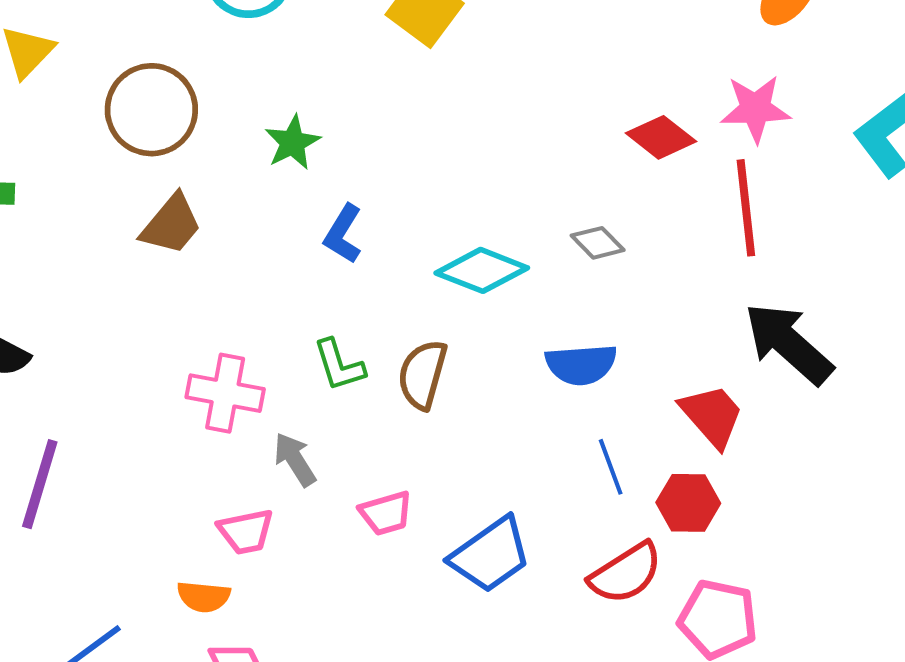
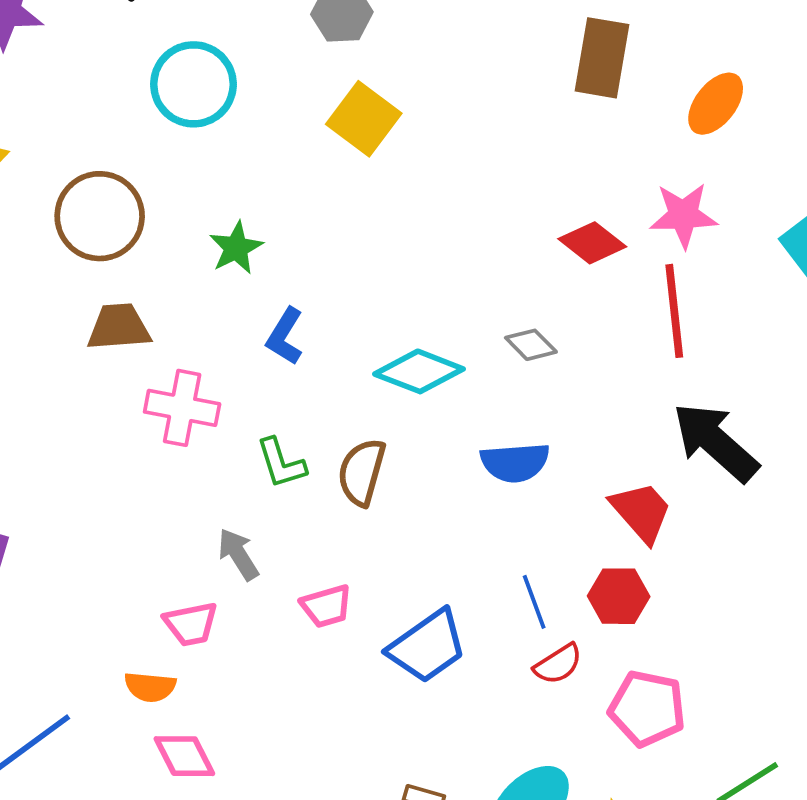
brown trapezoid: (171, 224) -> (119, 327), turned -134
pink cross: (225, 393) -> (182, 408), moved
blue line: (611, 467) -> (534, 602), moved
red semicircle: (626, 573) -> (558, 664), size x0.7

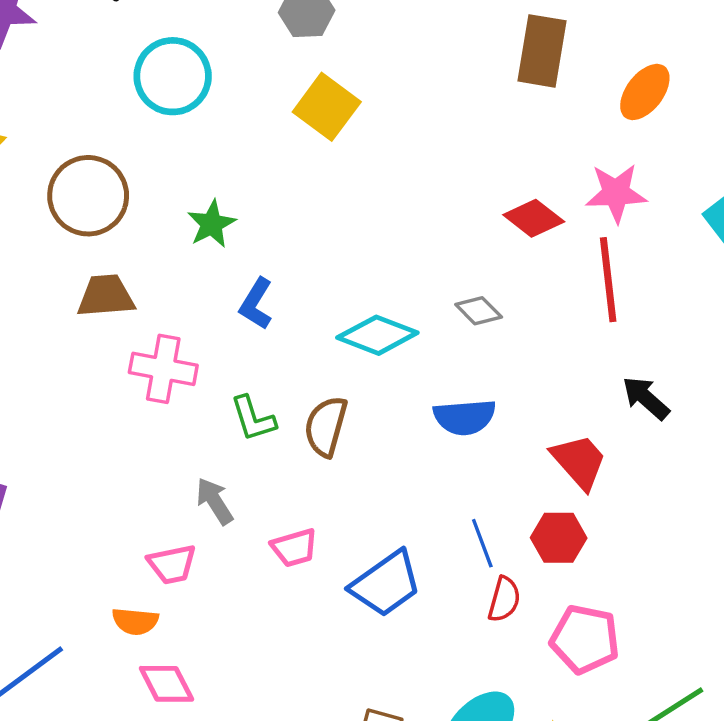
black arrow: (715, 442) -> (646, 398), size x0.6
red semicircle: (558, 664) -> (504, 599), turned -42

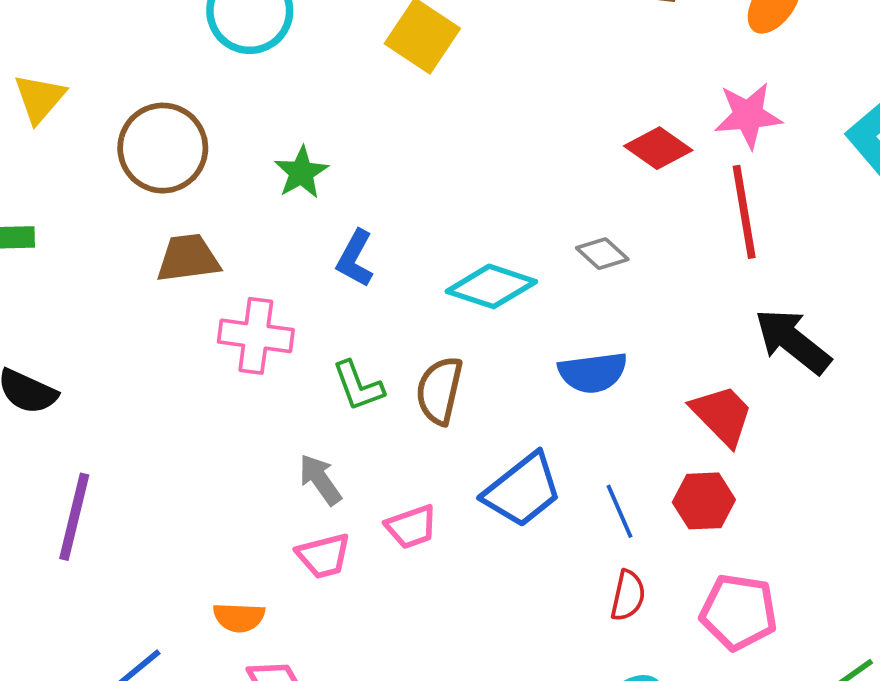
black arrow: (646, 398) -> (793, 341), size x1.4
pink trapezoid: (172, 564) -> (324, 556), moved
blue trapezoid: (386, 584) -> (522, 490), moved
red semicircle: (504, 599) -> (628, 595), moved

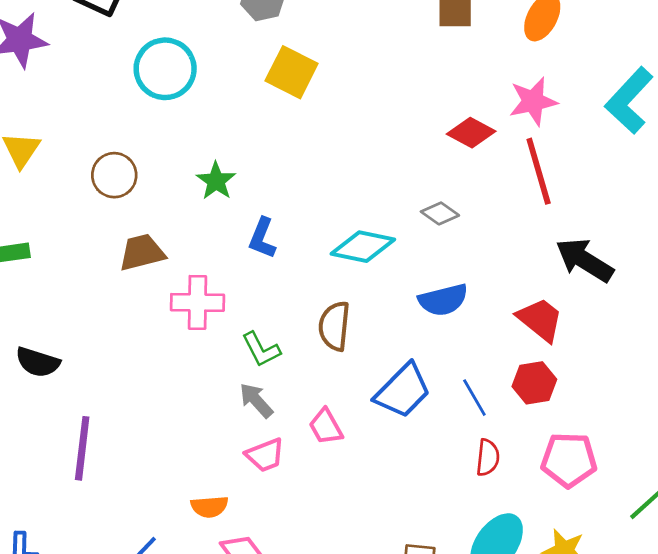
brown circle: (163, 148) -> (114, 175), size x0.7
green L-shape: (358, 386) -> (261, 349), moved
pink trapezoid: (411, 527) -> (326, 427), turned 87

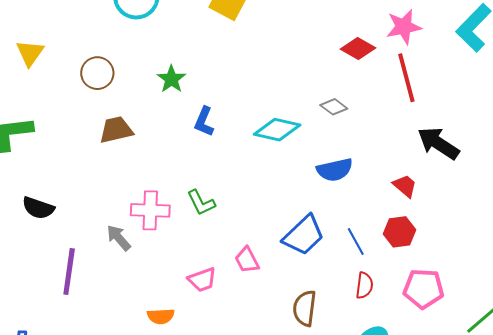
pink cross: (197, 302) -> (150, 210), moved
red trapezoid: (540, 319) -> (405, 186), size x0.7
brown semicircle: (334, 326) -> (305, 308), moved
gray arrow: (256, 400) -> (119, 238), moved

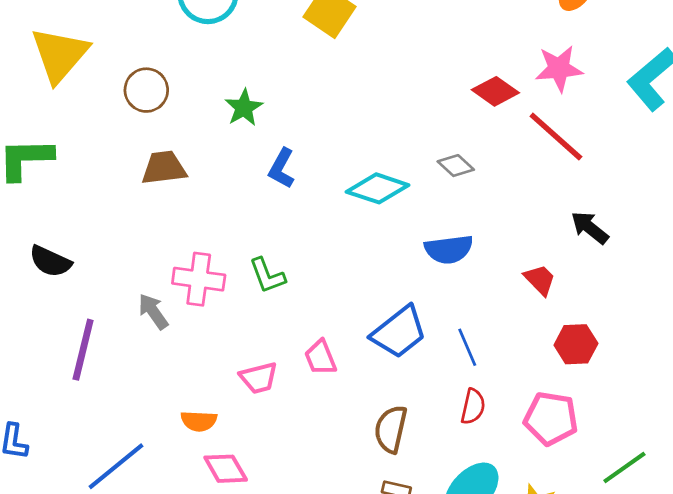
yellow triangle: (30, 53) -> (60, 55), size x1.6
red line: (406, 78) -> (556, 137), turned -39
black arrow: (438, 143) -> (590, 228), size x0.7
red hexagon: (400, 232) -> (576, 344), moved

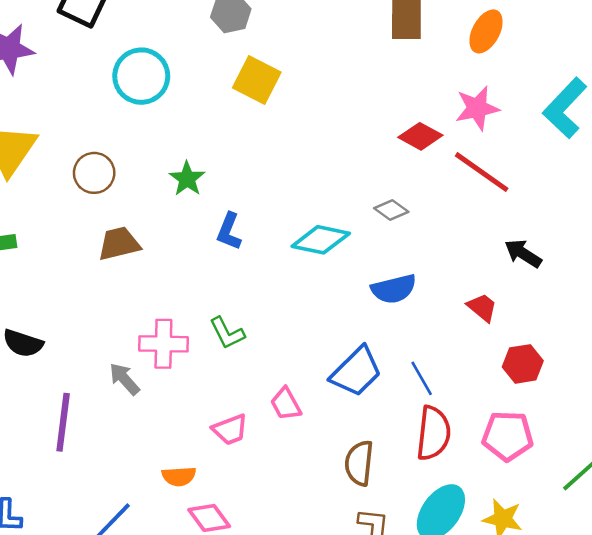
red semicircle: (473, 407) -> (433, 433), size x1.6

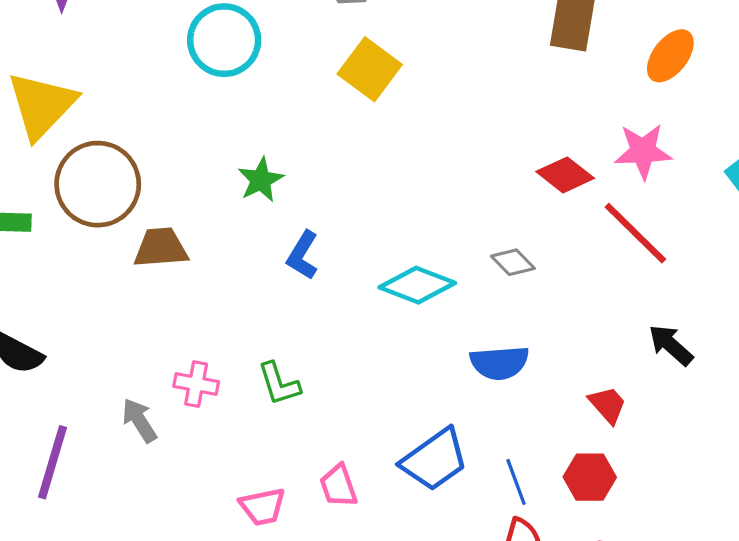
brown circle: (94, 173) -> (98, 184), moved, size x1.6
pink cross: (163, 344) -> (196, 384), size x0.7
red hexagon: (523, 364) -> (590, 477), moved

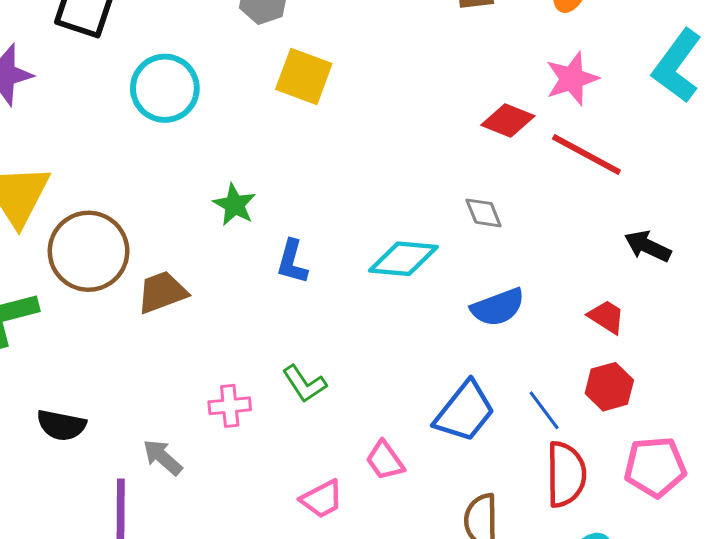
gray diamond: (513, 262) -> (484, 213), turned 39
gray arrow: (139, 420) -> (163, 457), moved

